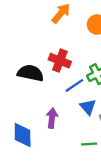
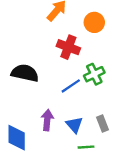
red cross: (60, 61) -> (68, 47), moved
blue triangle: (88, 107) -> (74, 125), moved

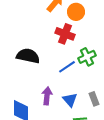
orange circle: (94, 22) -> (76, 12), moved

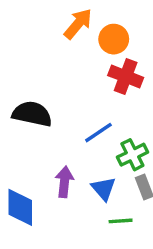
red cross: (65, 34) -> (126, 76), moved
green cross: (87, 57) -> (132, 155), moved

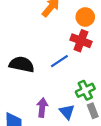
orange circle: (114, 39) -> (85, 17), moved
blue line: (98, 133) -> (59, 61), moved

